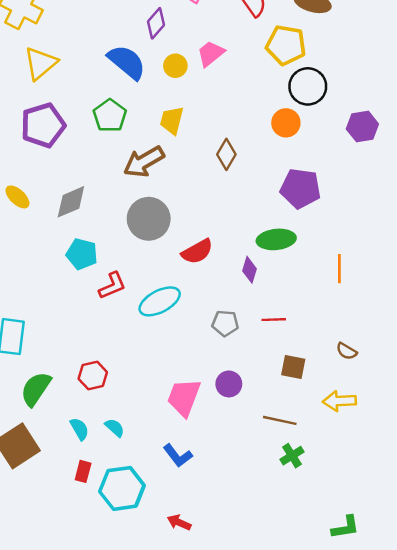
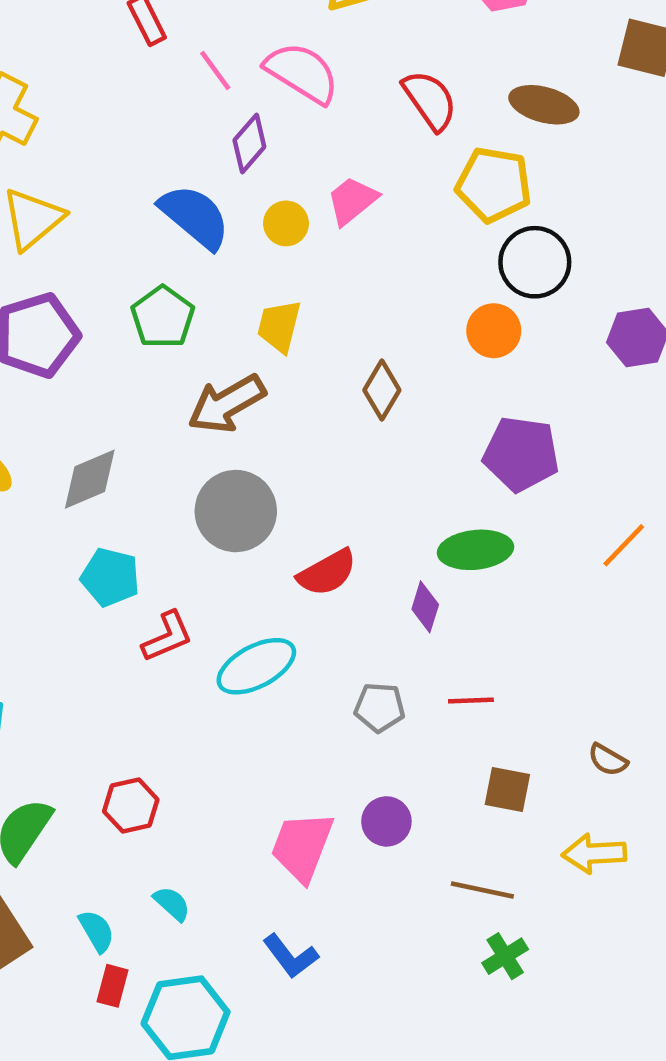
orange line: (339, 269) -> (624, 545), moved, turned 44
cyan semicircle: (79, 429) -> (97, 931), moved

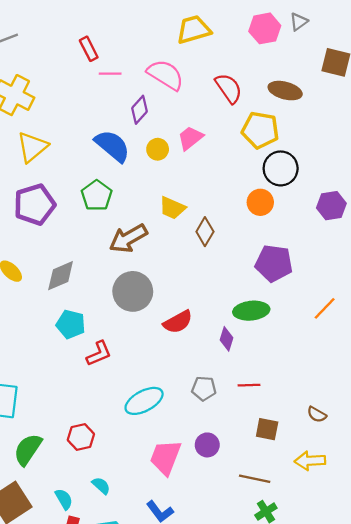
pink line: (215, 70) -> (110, 74), moved, turned -55
yellow trapezoid: (279, 326) -> (172, 208), moved, turned -80
cyan ellipse: (256, 666) -> (144, 401), moved

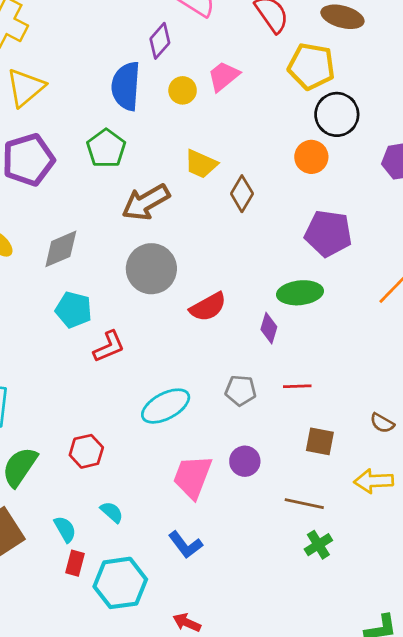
blue semicircle: (112, 146) -> (126, 86), turned -126

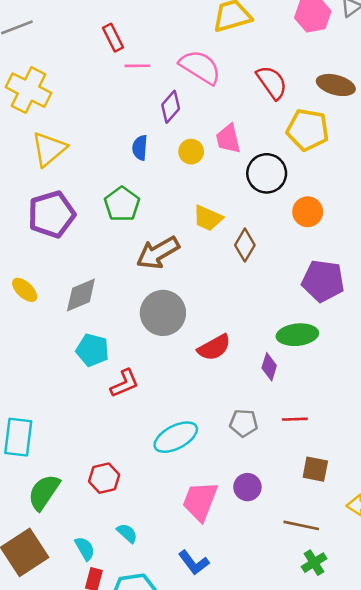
pink trapezoid: (224, 76) -> (228, 139), turned -64
blue semicircle: (126, 86) -> (140, 148), size x0.6
black circle: (337, 114) -> (267, 173), moved

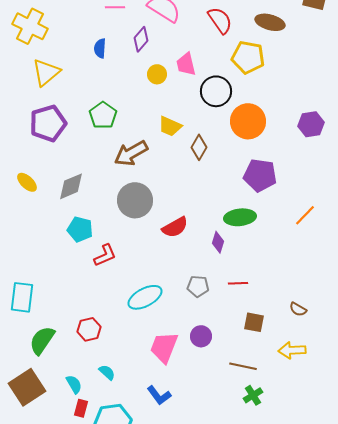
blue semicircle: (140, 148) -> (100, 48), moved
orange circle: (308, 212) -> (248, 121), size x1.5

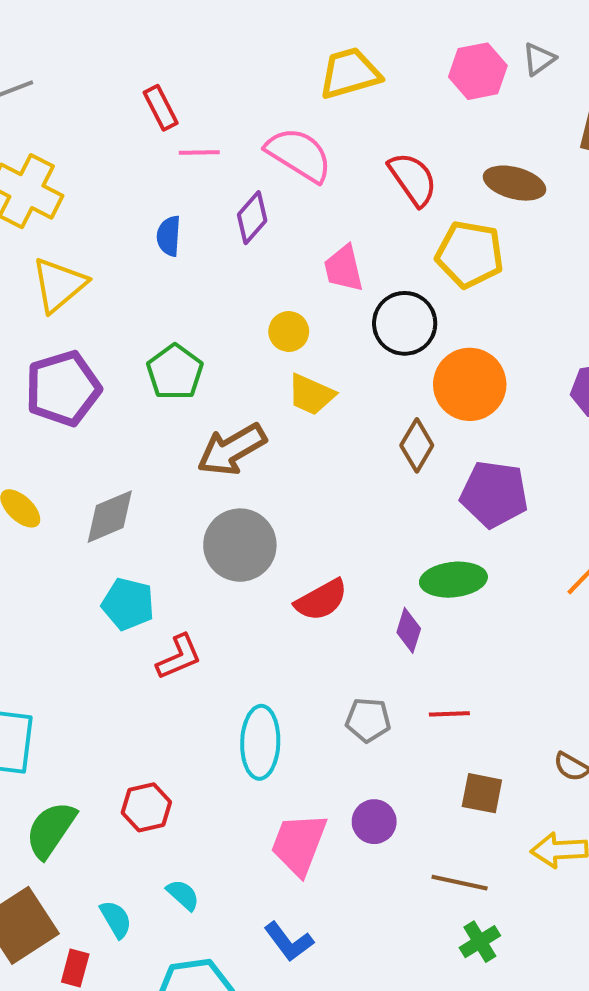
yellow circle: (157, 74) -> (289, 332), moved
brown diamond: (199, 147) -> (417, 445), moved
cyan ellipse: (145, 297) -> (260, 742), turned -60
red rectangle: (81, 408) -> (75, 968), moved

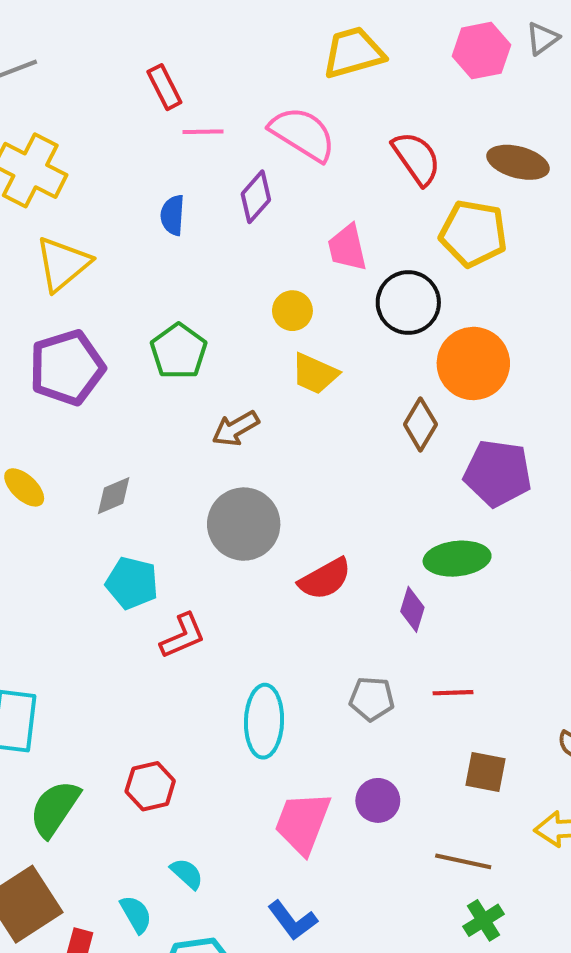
brown arrow: (232, 449) -> (236, 429), size x0.7
gray diamond: (110, 517) -> (114, 496), size x0.7
cyan semicircle: (116, 919) -> (136, 914), moved

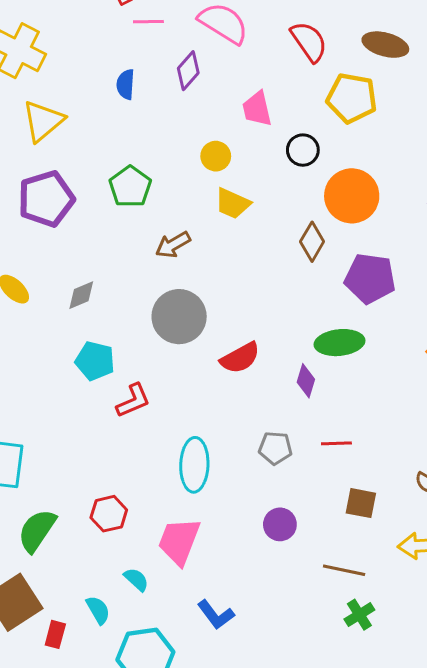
black circle: (408, 303) -> (303, 150), size x0.7
pink trapezoid: (303, 823) -> (179, 541), moved

